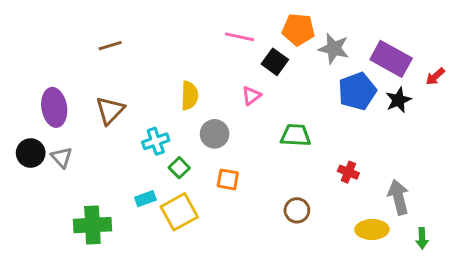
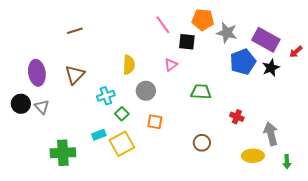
pink line: (240, 37) -> (163, 25), turned 42
black square: (275, 62) -> (187, 42), turned -30

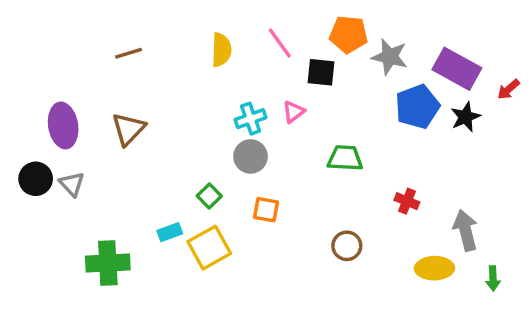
yellow semicircle: (129, 65) -> (221, 50), moved
cyan cross: (106, 96) -> (251, 119), moved

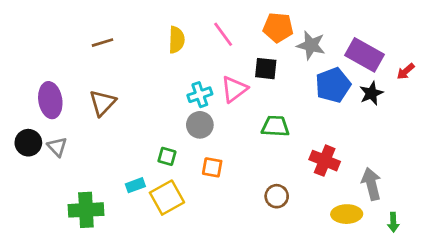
black square: (321, 72) -> (266, 69), moved
pink triangle: (294, 112) -> (234, 89), size x1.5
green square: (209, 196) -> (167, 156), turned -30
red cross: (407, 201) -> (325, 161), size x1.5

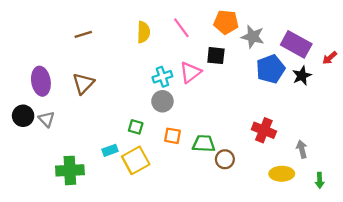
green trapezoid: (275, 126) -> (204, 144), moved
gray arrow: (371, 184) -> (302, 149), size x0.7

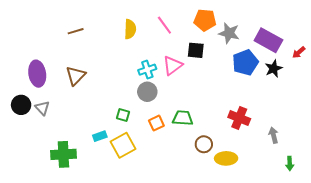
orange square: (172, 136) -> (156, 123), turned -35
green trapezoid: (204, 144) -> (183, 118), moved
yellow ellipse: (282, 174) -> (226, 158), moved

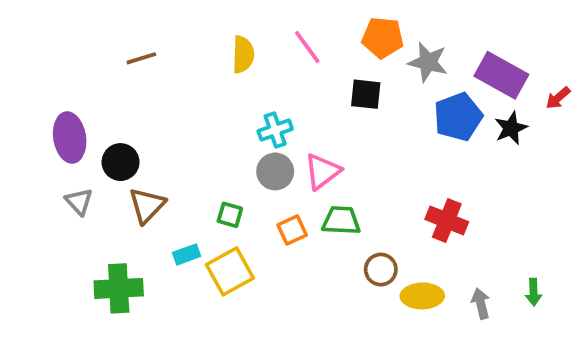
pink triangle: (173, 65) -> (322, 171), moved
brown triangle: (76, 76) -> (147, 205), moved
black circle: (21, 105) -> (121, 162), moved
gray arrow: (274, 135) -> (481, 303), moved
green arrow: (290, 163) -> (534, 292), moved

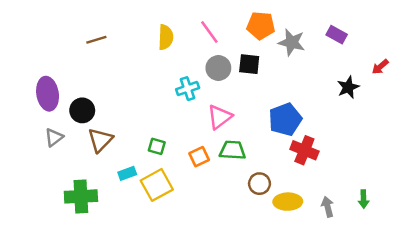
purple rectangle: (501, 75) -> (337, 35), moved, size x0.6
blue pentagon: (458, 117) -> (285, 119), moved
gray circle: (275, 171) -> (218, 68), moved
gray triangle: (79, 202) -> (54, 137), turned 36

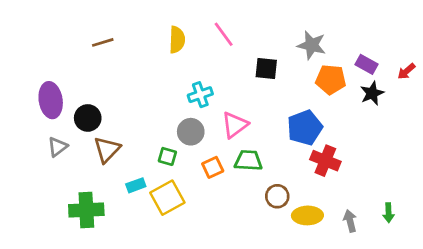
orange pentagon: (261, 26) -> (331, 80), moved
purple rectangle: (337, 35) -> (367, 64), moved
gray circle: (218, 68) -> (191, 132), moved

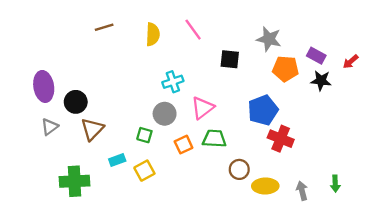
brown line: (103, 42) -> (104, 27), moved
black star: (372, 93) -> (321, 81), turned 30
yellow square: (167, 198) -> (144, 171), size x0.7

